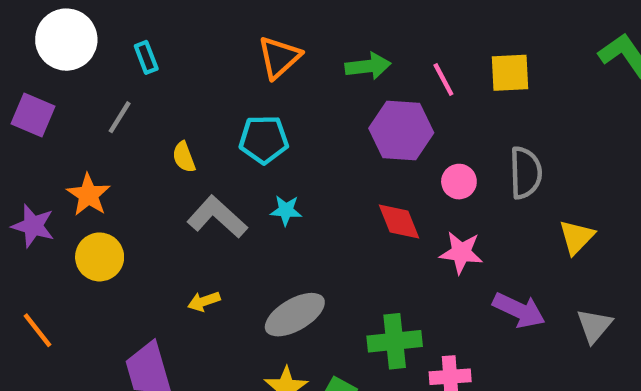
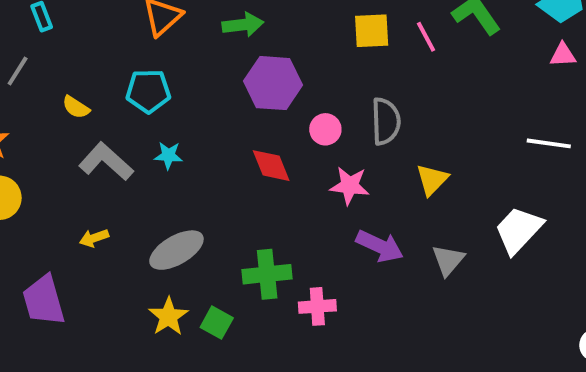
pink line: (443, 79) -> (426, 37), moved
yellow semicircle: (184, 157) -> (76, 107), turned -36
pink star: (461, 253) -> (350, 186), moved

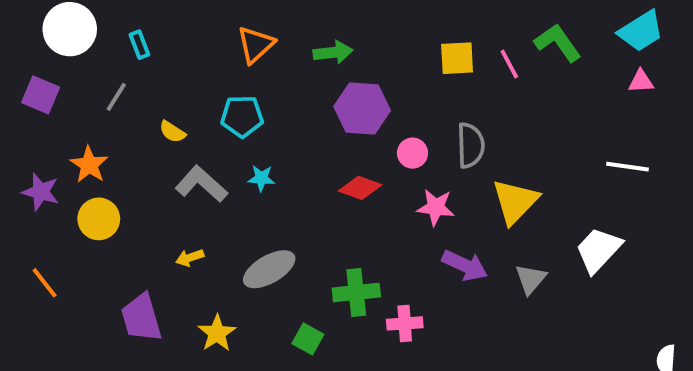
red diamond: (271, 166) -> (360, 188), turned -48
yellow triangle: (432, 180) -> (515, 201), size x1.5
yellow star: (168, 316) -> (217, 333), moved

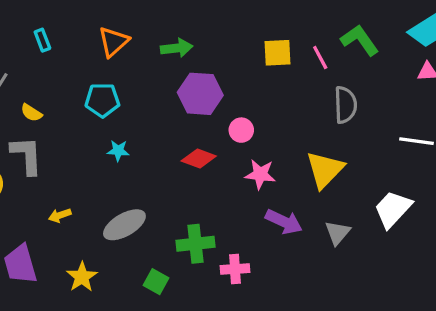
cyan rectangle: (139, 45) -> (42, 40), moved
yellow semicircle: (172, 132) -> (31, 113), moved
gray semicircle: (471, 145) -> (345, 105), moved
gray L-shape: (201, 184) -> (27, 155), moved, turned 45

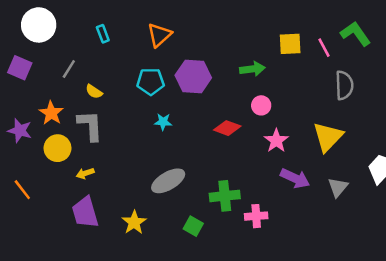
green arrow: (177, 48) -> (252, 69), moved
purple hexagon: (200, 94) -> (193, 76), moved
pink star: (260, 174) -> (276, 141), turned 30
yellow arrow: (60, 215) -> (85, 173), moved

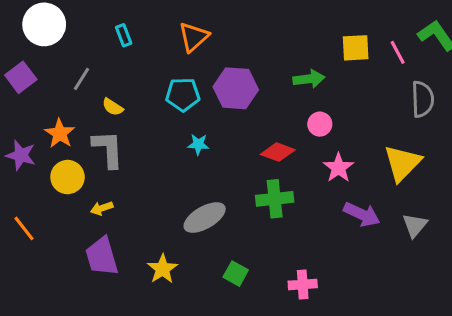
purple square: (20, 68) -> (21, 77), turned 30
green cross: (225, 196) -> (275, 199), moved
pink cross: (256, 216) -> (303, 284), moved

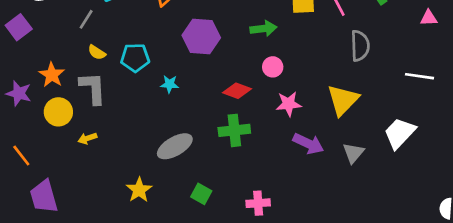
gray line: (82, 79) -> (86, 19), moved
cyan pentagon: (183, 94) -> (135, 58), moved
pink star: (338, 168) -> (289, 104), turned 30
purple trapezoid: (102, 256) -> (44, 197), moved

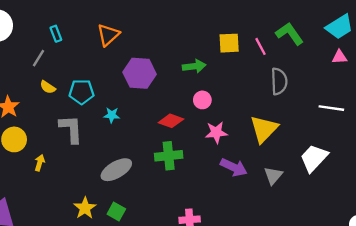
gray L-shape: (93, 88) -> (71, 129), moved
yellow arrow: (88, 138) -> (40, 163), turned 126
green square: (201, 194) -> (116, 212), moved

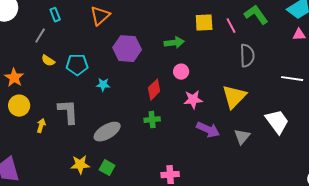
red diamond: (171, 121) -> (154, 90), turned -65
gray L-shape: (71, 129) -> (68, 112), moved
green cross: (169, 156) -> (152, 120), size x0.7
white trapezoid: (314, 158) -> (277, 122), turned 100
yellow star: (85, 208) -> (80, 165), turned 30

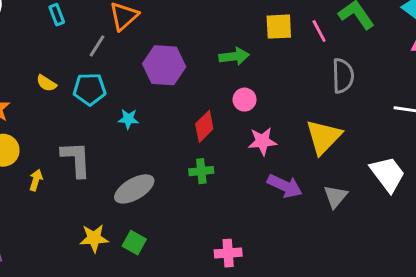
gray line: (40, 36) -> (97, 46), moved

